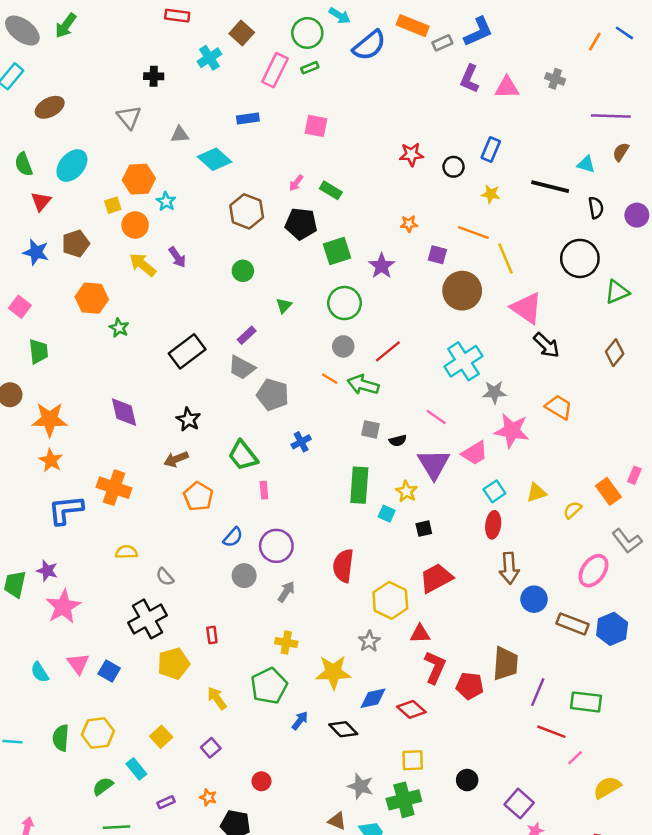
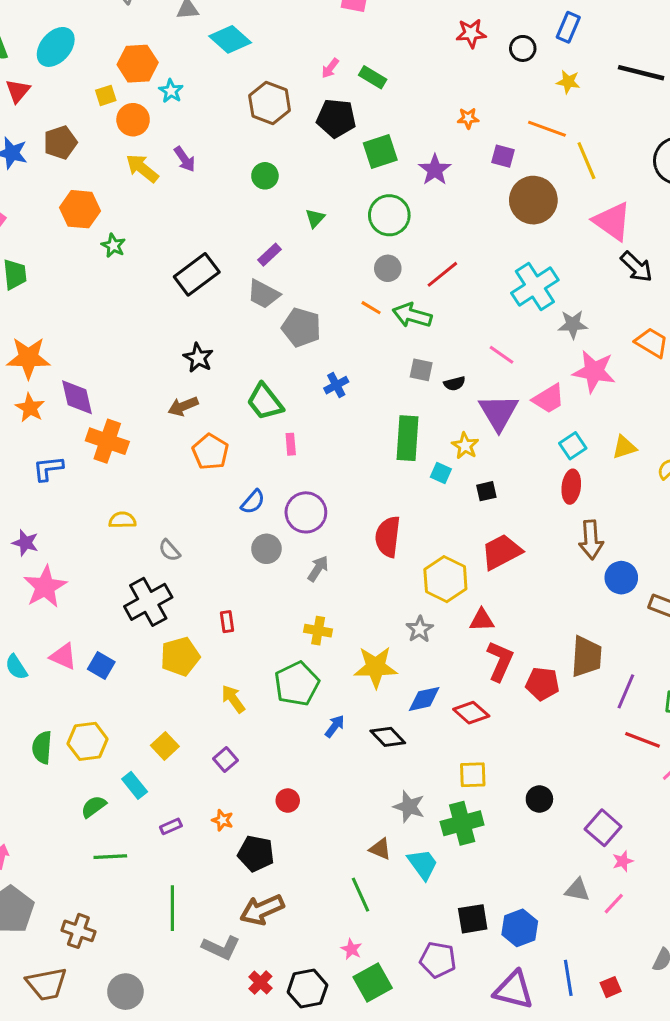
purple diamond: (124, 412) -> (77, 397), moved
blue L-shape: (66, 510) -> (48, 468), size x0.7
pink triangle: (78, 664) -> (63, 656), turned -30

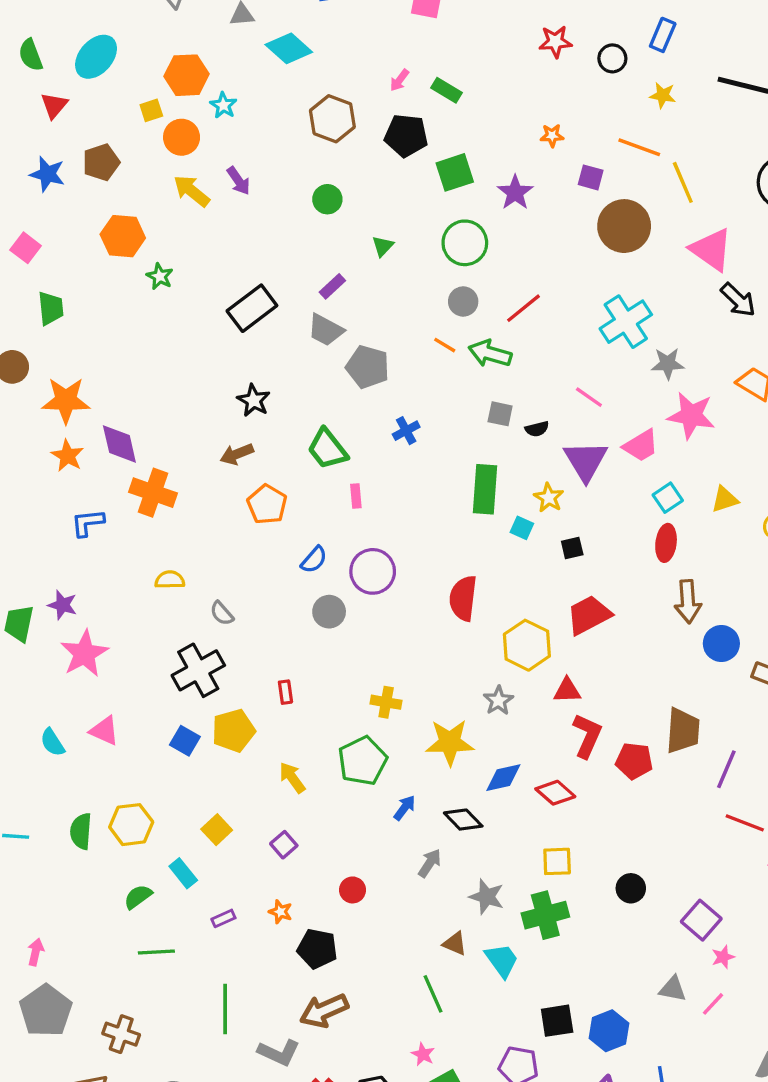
gray arrow: (318, 569) -> (430, 863), moved
blue square: (101, 666) -> (185, 741), moved

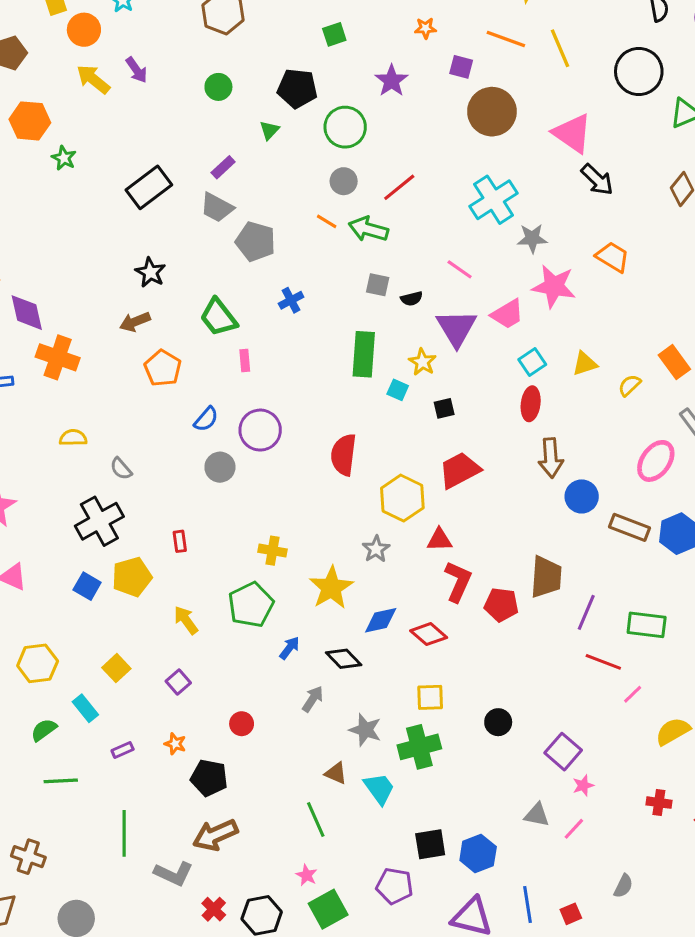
black pentagon: (406, 136) -> (297, 88), moved
green square: (455, 172) -> (334, 34), moved, size x0.7
yellow line: (683, 182) -> (560, 48), moved
yellow star: (450, 742) -> (331, 588), turned -30

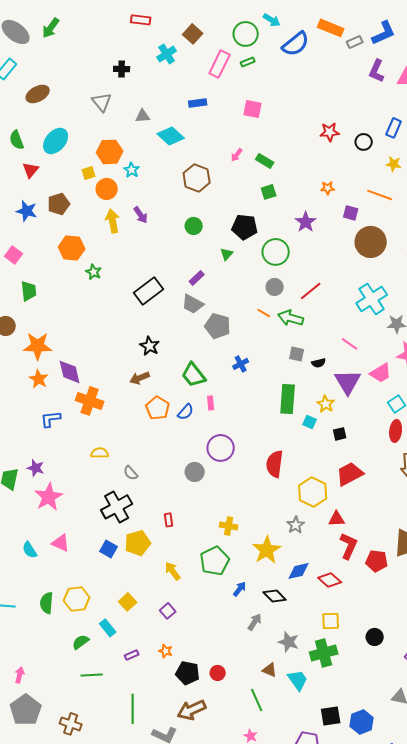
yellow arrow: (93, 79) -> (113, 221), turned 40
blue semicircle: (206, 419) -> (186, 412), moved
red circle: (242, 724) -> (218, 673), moved

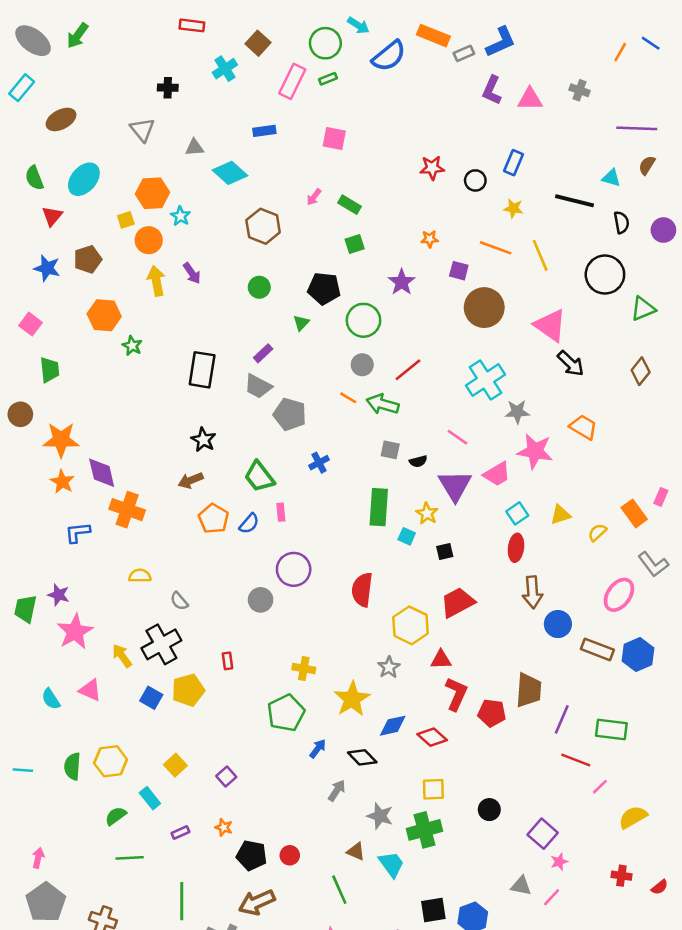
black rectangle: (149, 291) -> (202, 370), turned -44
yellow arrow: (173, 571) -> (122, 656), moved

